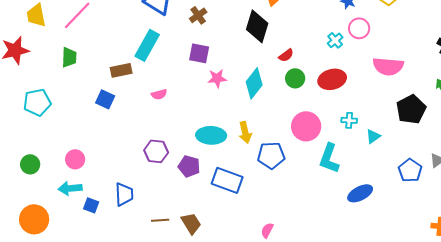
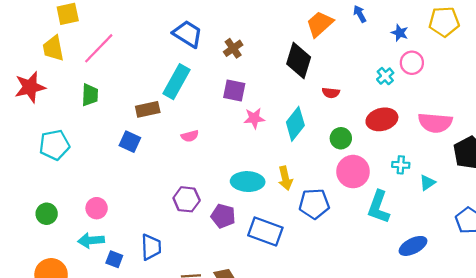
red semicircle: (286, 55) -> (331, 93), turned 42
pink semicircle: (388, 66) -> (435, 123), moved
green circle: (295, 78) -> (341, 138), moved

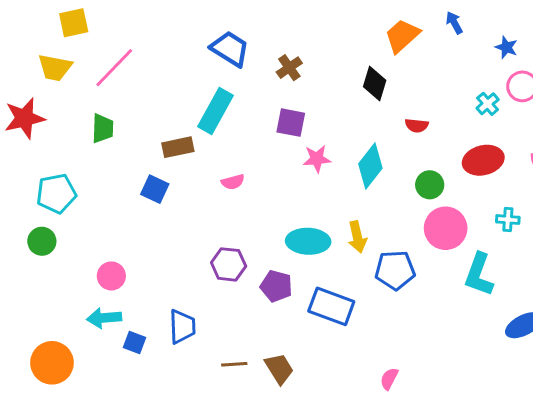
yellow trapezoid: (53, 48) -> (55, 68), turned -68
black diamond: (299, 61) -> (375, 84), size x0.7
green circle: (47, 214) -> (42, 241), moved

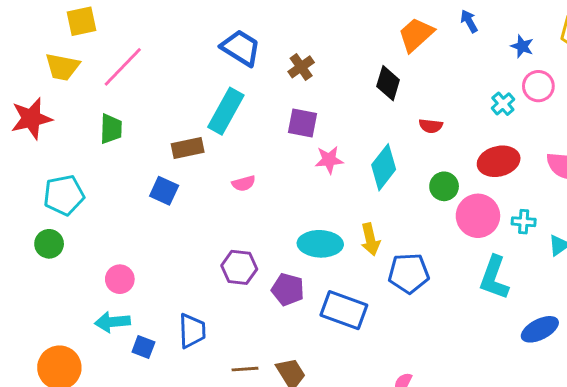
pink circle: (446, 228) -> (478, 216), moved

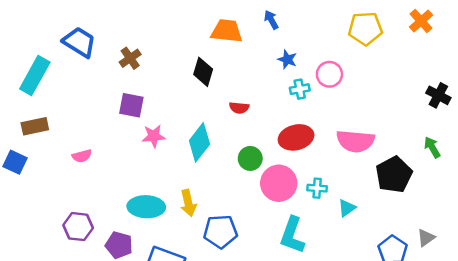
orange trapezoid: (416, 35) -> (227, 31), turned 48
blue star: (522, 46) -> (287, 59), moved
cyan cross: (503, 104) -> (300, 89), turned 30
cyan rectangle: (226, 111) -> (35, 76), moved

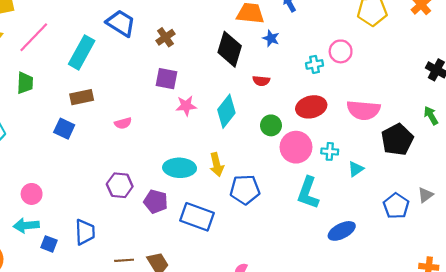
blue star: (287, 59) -> (271, 38), moved
black diamond: (203, 72) -> (230, 49), size x1.4

